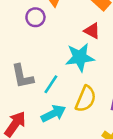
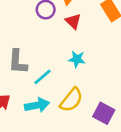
red triangle: (92, 31) -> (73, 21), moved
cyan star: (80, 57) -> (77, 59), size x0.6

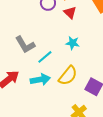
gray L-shape: (18, 62) -> (25, 45), turned -35

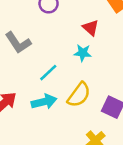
red triangle: (70, 13) -> (91, 28), moved
gray L-shape: (25, 45) -> (18, 43), moved

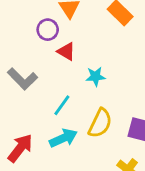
red triangle: (91, 28) -> (66, 52), moved

